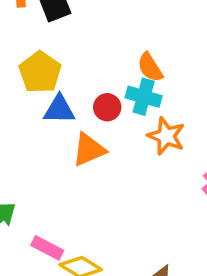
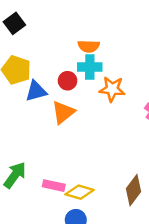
orange semicircle: (150, 67) -> (89, 46), turned -40

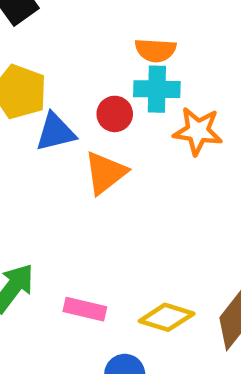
yellow diamond: (80, 192) -> (167, 317), moved

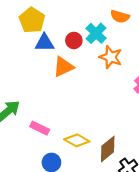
orange semicircle: (156, 50) -> (120, 17), moved
cyan cross: (157, 89) -> (96, 33), turned 30

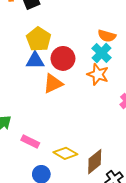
yellow pentagon: (32, 20) -> (39, 39), moved
cyan cross: (96, 33) -> (101, 53), moved
red circle: (74, 40) -> (63, 58), size x1.5

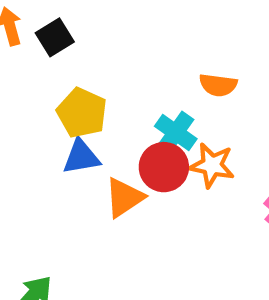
cyan cross: (101, 53) -> (176, 133), moved
red circle: (63, 58) -> (164, 167), moved

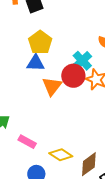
orange triangle: (124, 198) -> (52, 86), turned -30

